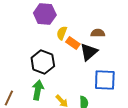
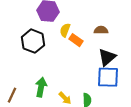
black triangle: (89, 52) -> (107, 57), moved
black hexagon: (43, 62) -> (33, 41), moved

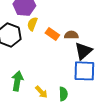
yellow semicircle: (65, 30) -> (32, 24), moved
brown semicircle: (101, 30) -> (71, 35), moved

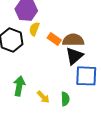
brown semicircle: (71, 35) -> (73, 40), size x1.5
black triangle: (83, 51) -> (74, 56), moved

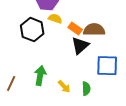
yellow semicircle: (34, 29) -> (55, 19), turned 88
black triangle: (74, 56) -> (80, 46), moved

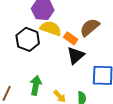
yellow semicircle: (55, 19) -> (51, 28), size x1.5
brown semicircle: (94, 30) -> (90, 27), moved, turned -40

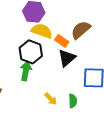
black hexagon: (28, 39) -> (31, 52), moved
green arrow: (36, 85) -> (26, 71), moved

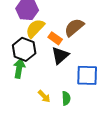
yellow semicircle: (42, 31) -> (35, 28), turned -65

